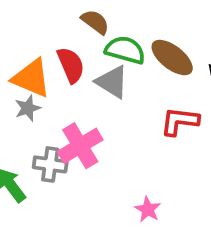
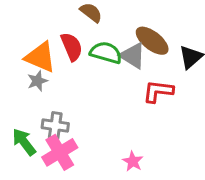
green semicircle: (125, 50) -> (106, 53), moved
gray triangle: (112, 82) -> (133, 56), moved
pink cross: (80, 146) -> (60, 152), moved

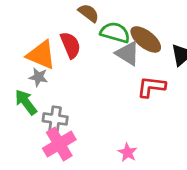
green semicircle: (106, 53) -> (115, 33), moved
gray star: (37, 81) -> (38, 77), turned 30
green arrow: (24, 142) -> (26, 102), moved

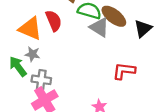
gray star: (38, 77) -> (32, 54), moved
red L-shape: (151, 87) -> (124, 71), moved

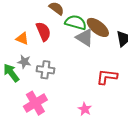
orange triangle: (30, 29) -> (22, 39), size x0.6
gray cross: (41, 80) -> (45, 70), moved

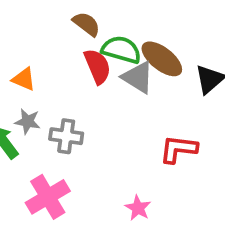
red semicircle: (43, 31) -> (97, 66), moved

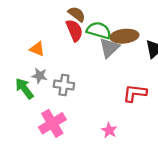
brown ellipse: (162, 59) -> (124, 36), turned -44
red semicircle: (97, 66) -> (74, 30), moved
gray triangle: (138, 77) -> (109, 48), turned 45

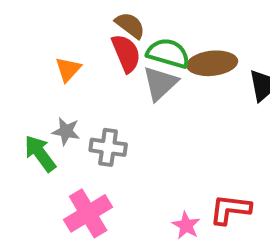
gray triangle: (109, 48) -> (160, 83), moved
orange triangle: (37, 49) -> (68, 69), moved, turned 49
red L-shape: (135, 93) -> (230, 209), moved

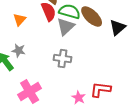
brown ellipse: (212, 63) -> (92, 17), turned 50
gray cross: (108, 147) -> (63, 59), moved

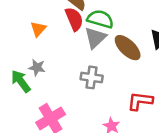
brown ellipse: (92, 17) -> (128, 48), moved
red L-shape: (101, 90) -> (140, 101), moved

